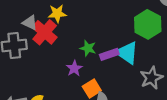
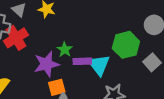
red cross: (45, 32) -> (16, 38), moved
purple star: (74, 68) -> (46, 64), size x1.6

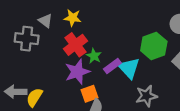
red cross: (16, 38) -> (75, 45), moved
purple rectangle: (82, 61) -> (112, 66), turned -30

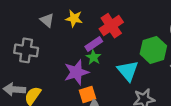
gray cross: (27, 39) -> (26, 50), moved
red cross: (75, 45) -> (111, 26), moved
purple rectangle: (112, 66) -> (94, 44), moved

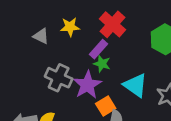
gray cross: (26, 50) -> (59, 78), moved, turned 30
cyan triangle: (128, 71) -> (135, 85), moved

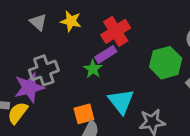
purple rectangle: (99, 49) -> (106, 54), moved
gray cross: (59, 78) -> (44, 70), turned 30
purple star: (87, 85) -> (29, 87), moved

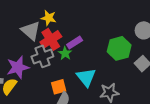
gray triangle: (38, 22) -> (31, 31), moved, size x1.5
red cross: (116, 31) -> (51, 39), moved
gray cross: (44, 70) -> (42, 56), moved

